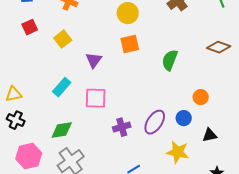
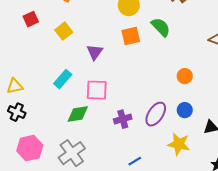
green semicircle: (170, 60) -> (161, 27), moved, turned 115
orange circle: (201, 97) -> (185, 76), moved
green diamond: (62, 130) -> (78, 114), moved

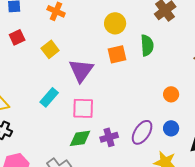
green semicircle: (161, 27) -> (147, 45), turned 40
purple triangle: (95, 52) -> (81, 70), size x1.5
green diamond: (78, 114) -> (80, 138), moved

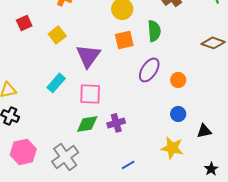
purple ellipse: (142, 132) -> (149, 70), moved

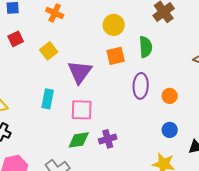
purple ellipse: (149, 70) -> (141, 86), turned -30
cyan rectangle: (56, 83) -> (48, 99), turned -30

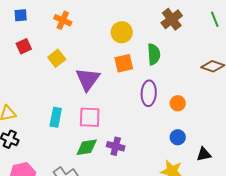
cyan rectangle: (48, 99) -> (56, 117), moved
purple cross: (108, 139) -> (116, 146), turned 30

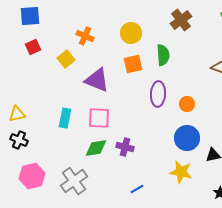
blue square: (21, 15) -> (30, 16), size x1.5
orange cross: (63, 20) -> (85, 36), moved
purple triangle: (88, 79) -> (97, 80), turned -44
blue circle: (178, 137) -> (187, 138), size x1.6

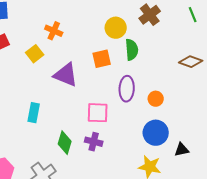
yellow circle: (131, 33) -> (116, 28), moved
pink square: (99, 118) -> (98, 113), moved
green diamond: (96, 148) -> (65, 143), turned -65

